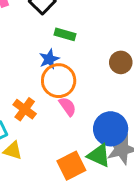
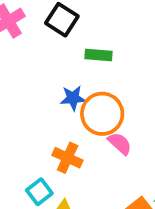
blue star: (49, 59) -> (73, 98), moved, turned 30

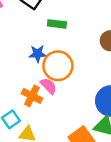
pink semicircle: (120, 144) -> (48, 86), moved

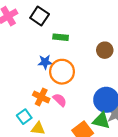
pink semicircle: (48, 86) -> (60, 100), moved

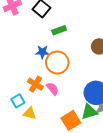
green rectangle: (61, 37) -> (59, 30), turned -32
green triangle: (101, 121) -> (89, 112), turned -36

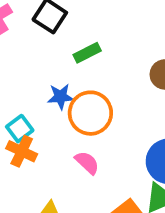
orange cross: (35, 84) -> (22, 151), moved
cyan square: (18, 101) -> (20, 129), moved

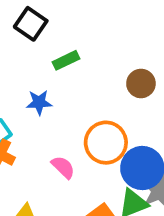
orange circle: (90, 113) -> (106, 143), moved

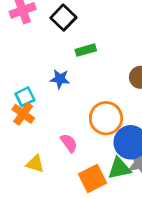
pink semicircle: (63, 167) -> (69, 143), moved

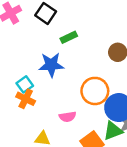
blue star: (60, 79) -> (51, 65), size x1.5
pink semicircle: (69, 143) -> (68, 117), turned 126

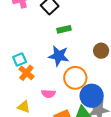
blue star: (51, 65) -> (59, 56), moved
orange cross: (26, 99) -> (26, 73), moved

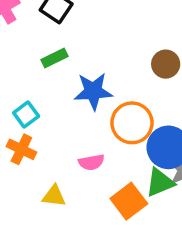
green rectangle: (64, 29) -> (54, 58), moved
orange cross: (26, 73) -> (21, 149), moved

